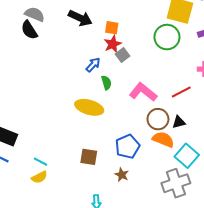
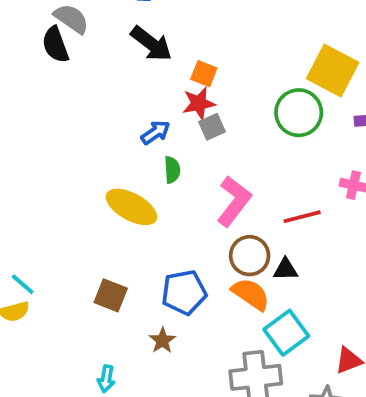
pink L-shape: (143, 92) -> (234, 201), turned 76

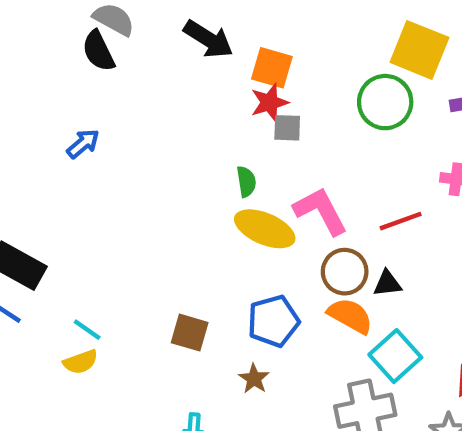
orange square: (204, 74) -> (272, 68), size x1.4
gray square: (212, 127) -> (287, 128), turned 32
blue arrow: (156, 132) -> (83, 144), moved
pink L-shape: (234, 201) -> (321, 211), turned -60
yellow ellipse: (131, 207) -> (265, 229), moved

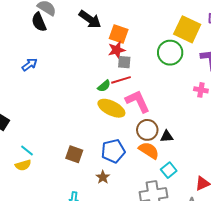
green semicircle: (246, 182) -> (104, 86), turned 56
red line: (401, 221) -> (121, 80), moved
cyan square: (395, 356) -> (169, 170), size x0.7

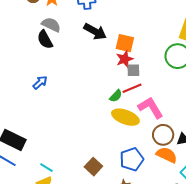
brown square: (74, 154) -> (93, 167), turned 30

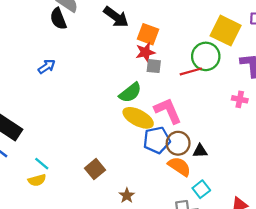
red line: (132, 88) -> (191, 71), moved
green semicircle: (116, 96) -> (130, 93), size x1.5
blue pentagon: (132, 159) -> (157, 140), moved

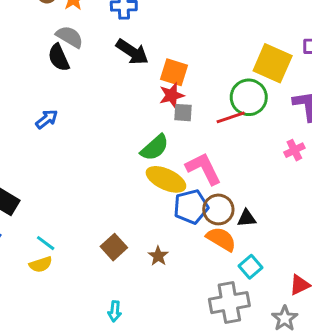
pink cross: (240, 99) -> (294, 150), turned -35
brown star: (127, 196) -> (158, 256), moved

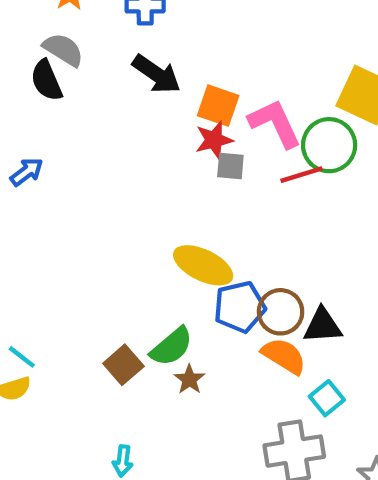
green semicircle: (155, 148) -> (171, 347), moved
pink L-shape: (204, 169) -> (275, 123), moved
black triangle: (247, 218) -> (323, 326), size x1.4

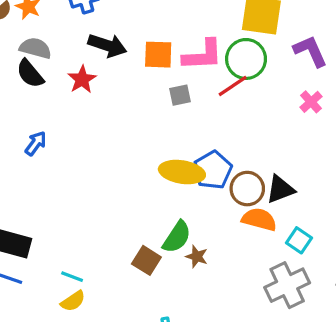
pink L-shape: (275, 123) -> (203, 55), turned 129
red star: (214, 140) -> (82, 79), moved
blue pentagon: (240, 307) -> (213, 170), moved

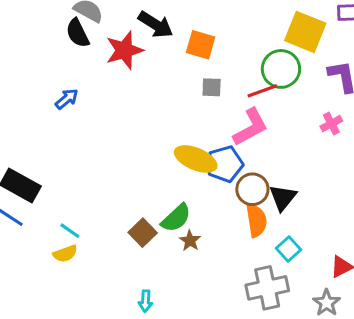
pink L-shape: (203, 55) -> (251, 127), moved, turned -39
red star: (82, 79) -> (124, 50), size x1.4
black triangle: (280, 189) -> (283, 198), turned -44
orange semicircle: (259, 219) -> (256, 221), turned 52

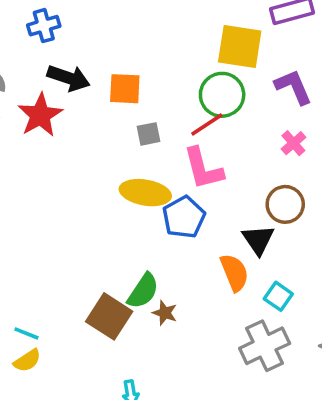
pink L-shape: (251, 127) -> (203, 169), turned 117
yellow ellipse: (196, 159) -> (145, 193), moved
brown circle: (252, 189) -> (285, 204), moved
brown square: (143, 233) -> (109, 316), size x1.4

